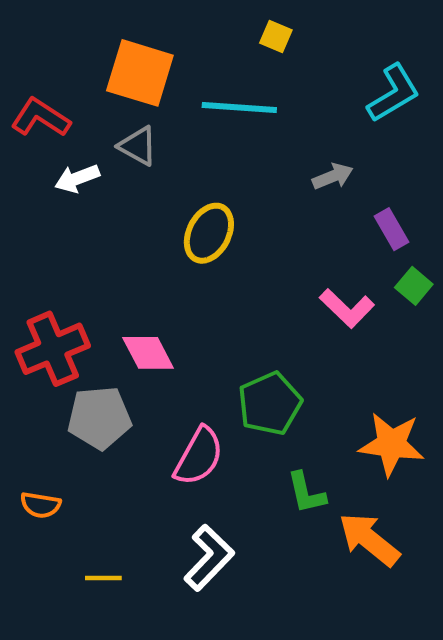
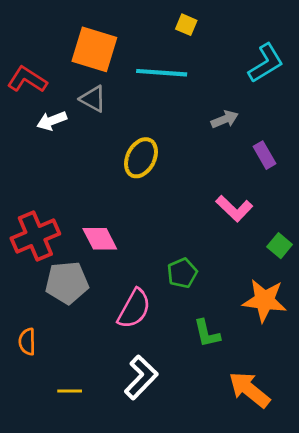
green square: (414, 286) -> (280, 246), moved
green pentagon: (270, 404) -> (182, 273), size x0.7
orange semicircle: (41, 505) -> (27, 342), turned 80
orange arrow: (369, 539) -> (249, 390), moved

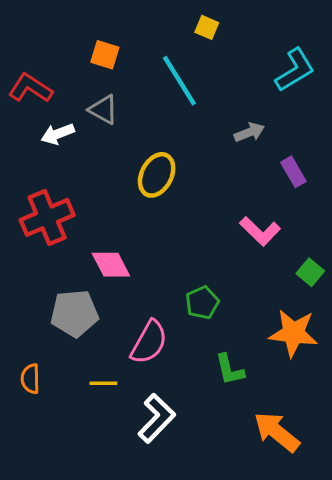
orange square: (94, 49) -> (105, 55), size x0.6
cyan line: (162, 73) -> (179, 81), turned 54
red cross: (35, 236) -> (47, 217), moved
yellow line: (70, 391) -> (103, 383), moved

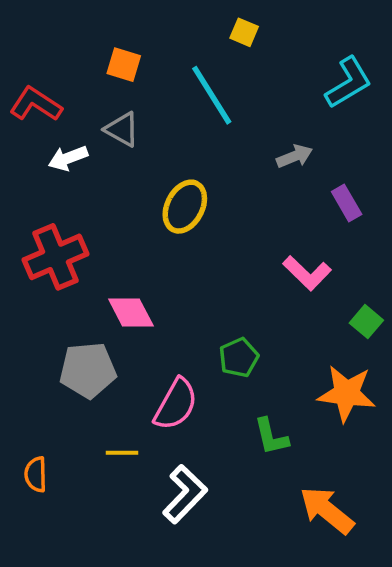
orange semicircle: (30, 379) -> (36, 474), moved

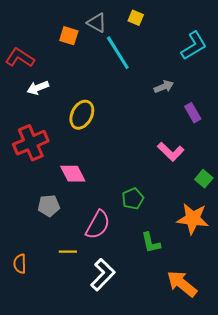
gray triangle: (122, 129) -> (97, 23), moved
yellow ellipse: (185, 207) -> (82, 115), moved
gray pentagon: (88, 370) -> (49, 206), size x0.7

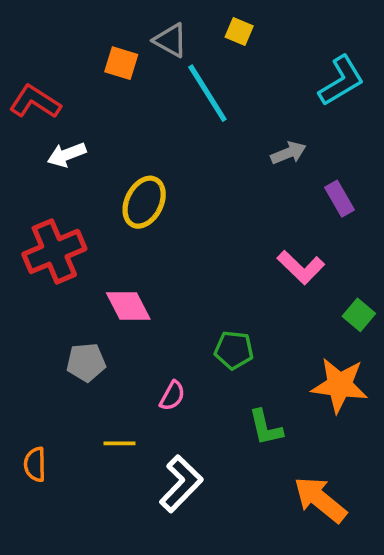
green pentagon: (133, 199) -> (234, 350), turned 30
pink semicircle: (98, 225) -> (172, 396), size x0.6

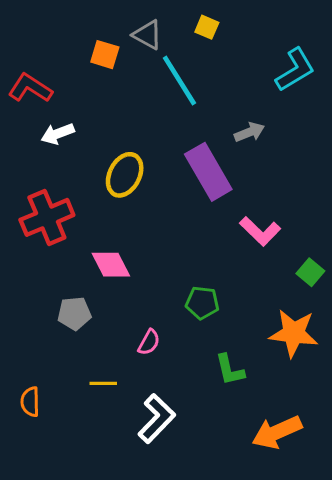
purple rectangle: (339, 199) -> (208, 172), moved, size x1.8
orange arrow: (320, 500) -> (277, 432), turned -63

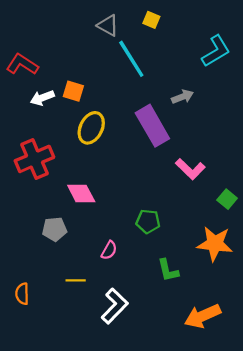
orange square: (105, 55) -> (73, 91), moved

